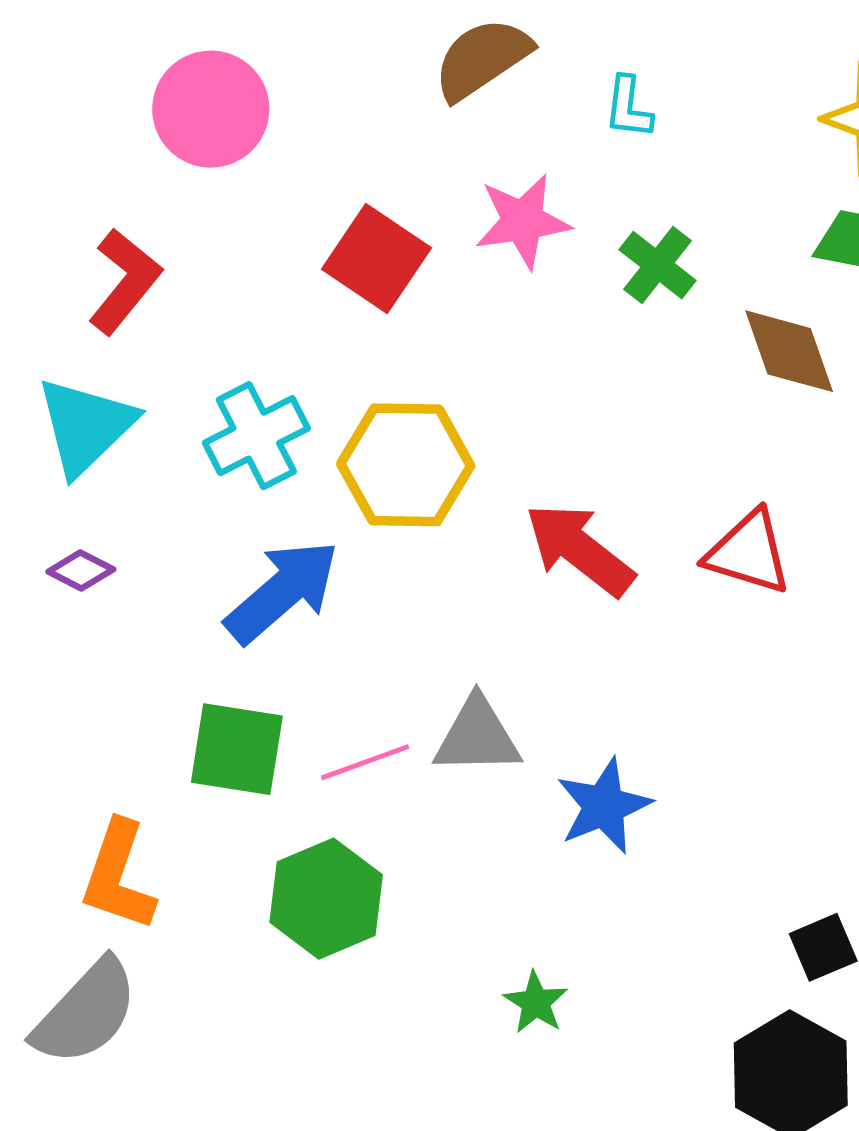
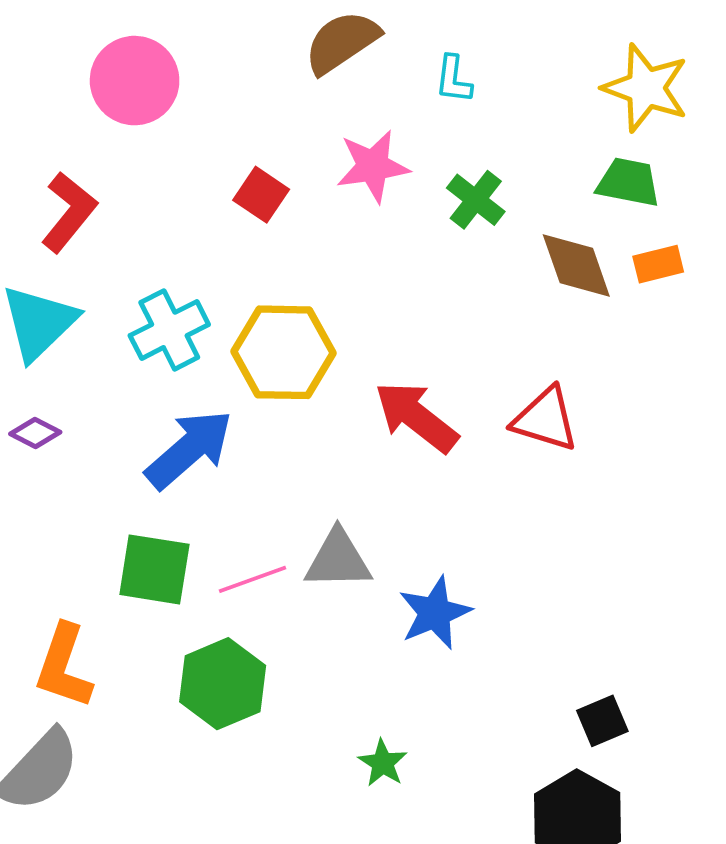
red square: (376, 259) -> (261, 195), size x0.7

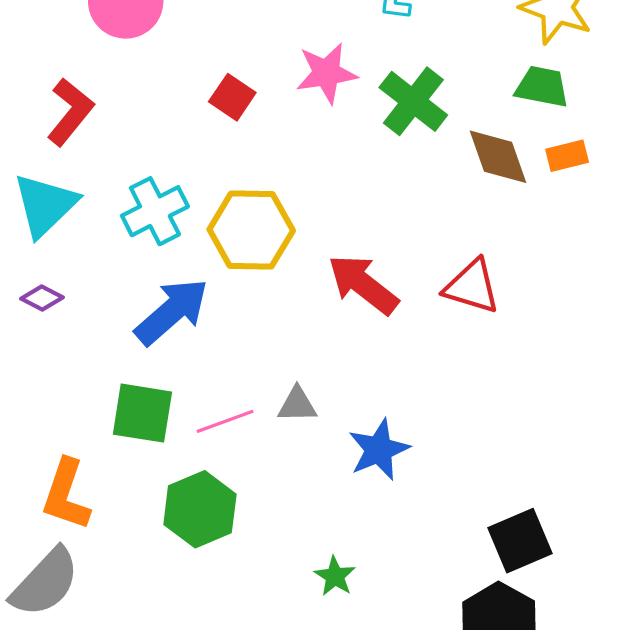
green cross: (476, 200) -> (413, 101), size x1.4
gray triangle: (338, 560) -> (297, 405), size x0.7
black square: (602, 721) -> (520, 541), size x1.5

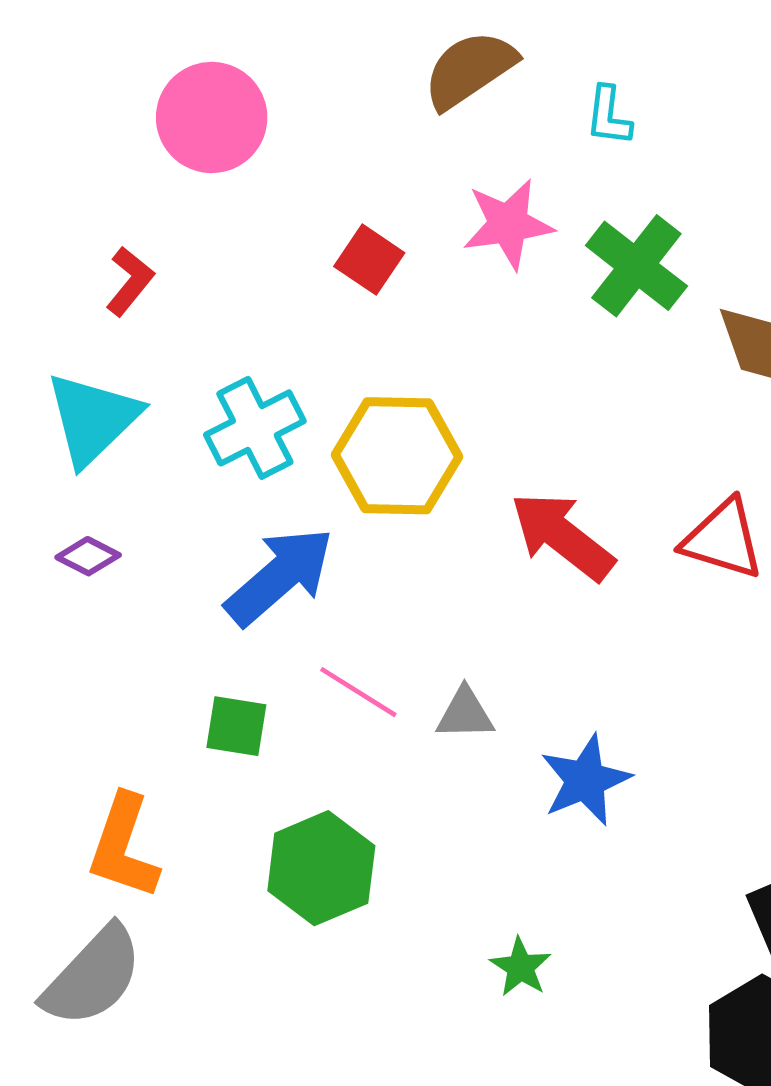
red L-shape: (70, 112) -> (130, 281), size x0.7
green square: (142, 413) -> (236, 726), size x0.7
pink line: (225, 421) -> (358, 692), moved, turned 52

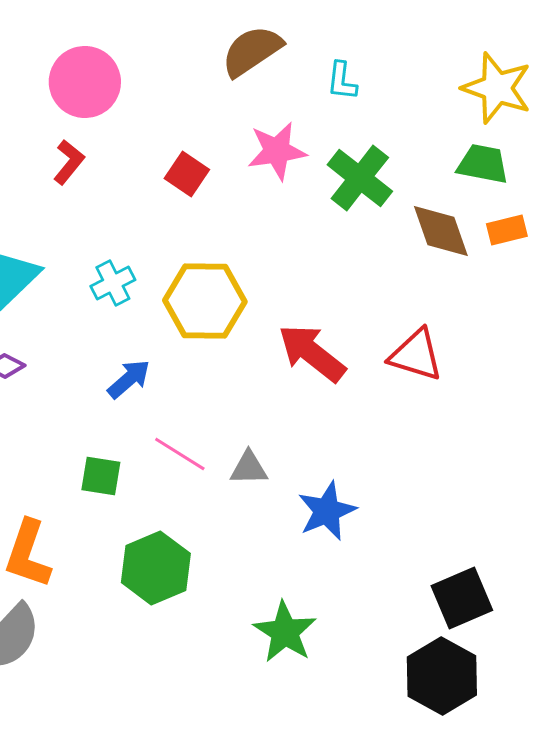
red L-shape: (130, 281) -> (69, 162), moved
cyan cross: (255, 428) -> (113, 283), size x0.7
blue arrow: (280, 576) -> (129, 379), size x0.6
green star: (521, 967) -> (285, 632), size x1.6

